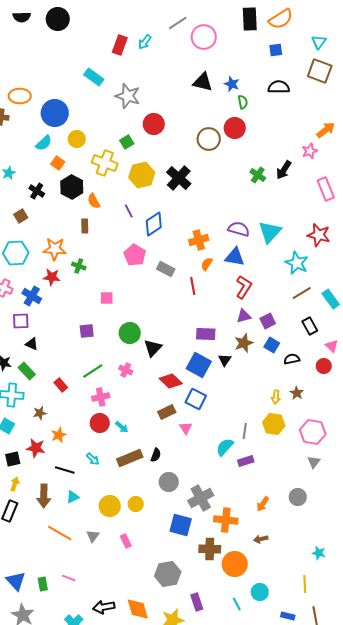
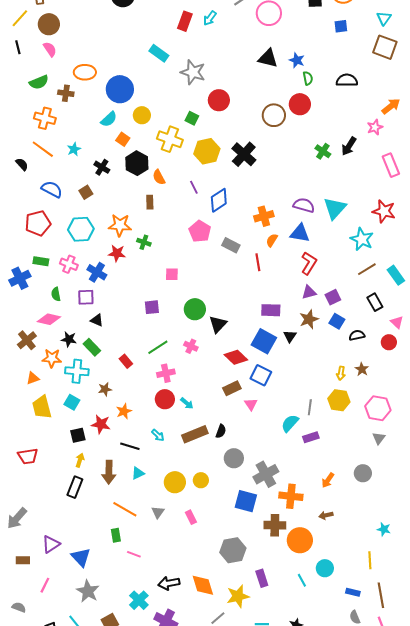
black semicircle: (279, 87) -> (347, 80), moved
green square: (127, 142) -> (192, 118), turned -32
green rectangle: (43, 584) -> (116, 535), moved

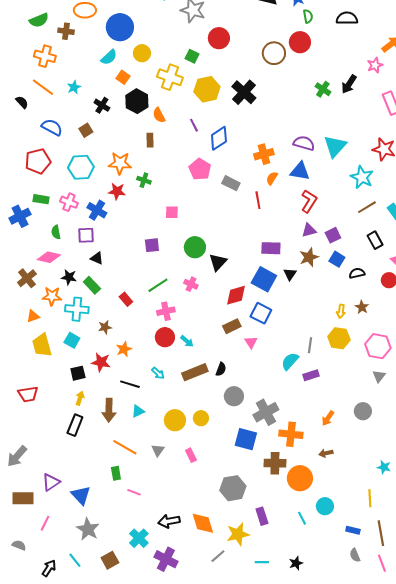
red diamond: (236, 357) -> (236, 295), turned -60
brown rectangle: (23, 560) -> (23, 498), size x1.5

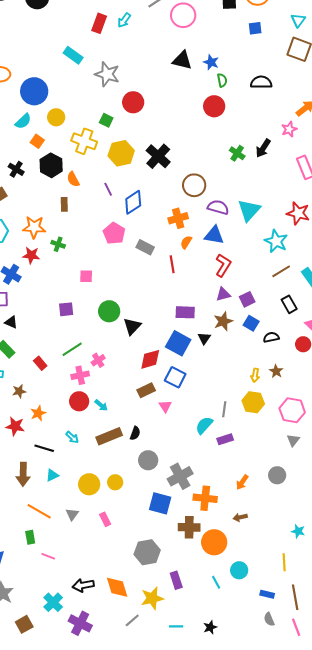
brown circle: (274, 53) -> (194, 185), moved
pink cross: (191, 284) -> (98, 360), moved, turned 32

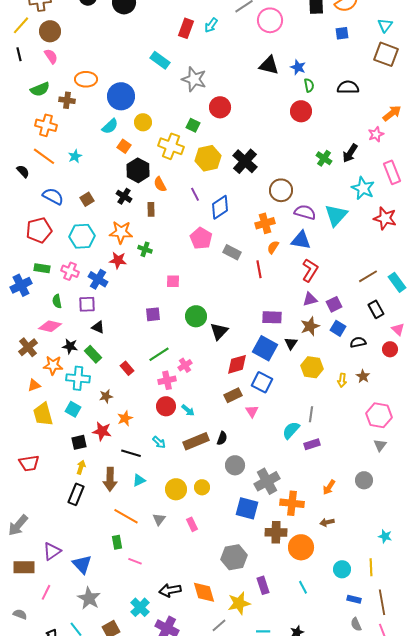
black cross: (16, 169) -> (124, 196), moved
cyan star: (276, 241) -> (363, 188), moved
yellow hexagon: (253, 402) -> (312, 367), moved
cyan circle: (239, 570) -> (342, 569), moved

